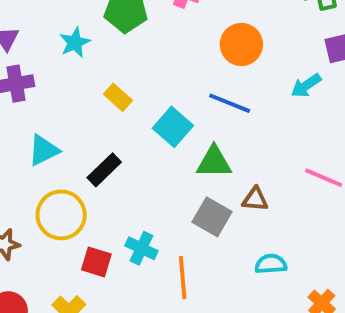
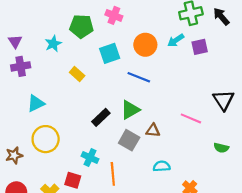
cyan arrow: (306, 86) -> (176, 40), moved
cyan square: (173, 127) -> (110, 53), moved, turned 30
green triangle: (214, 162) -> (130, 110), turned -30
black rectangle: (104, 170) -> (101, 117), moved
red square: (96, 262) -> (73, 180), moved

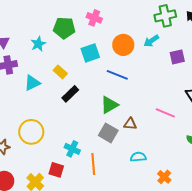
purple square: (200, 47) -> (177, 57), moved
cyan triangle: (36, 103) -> (32, 83), moved
black rectangle: (101, 117) -> (70, 94), moved

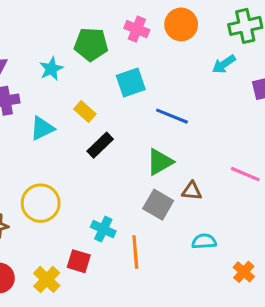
orange circle: (123, 45) -> (181, 24), moved

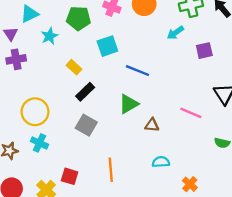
cyan triangle: (42, 128) -> (29, 14), moved
yellow circle: (41, 203) -> (35, 112), moved
gray square: (158, 205) -> (86, 125), moved
cyan cross: (103, 229) -> (39, 143), moved

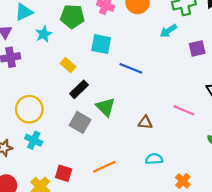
cyan square: (107, 46) -> (101, 44), turned 30
green triangle: (129, 104) -> (105, 107), moved, turned -45
orange line: (111, 170) -> (104, 167), turned 70

